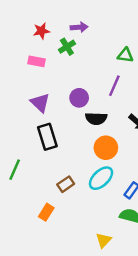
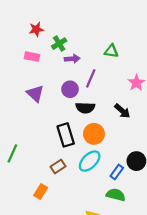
purple arrow: (79, 27) -> (72, 59), moved
purple line: (114, 86) -> (91, 78), moved
black rectangle: (47, 137) -> (66, 135), moved

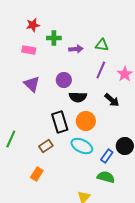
green cross: (59, 44) -> (54, 38), turned 32
purple arrow: (72, 59) -> (76, 49), moved
purple line: (91, 78) -> (101, 70), moved
cyan ellipse: (90, 161) -> (82, 146), turned 70
brown rectangle: (58, 166) -> (46, 146), moved

